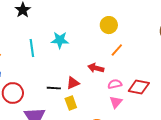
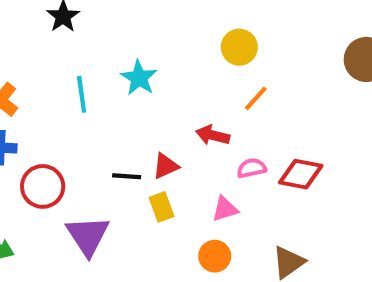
cyan star: (60, 40) -> (139, 78), turned 30
pink triangle: (116, 102) -> (225, 209), moved, turned 32

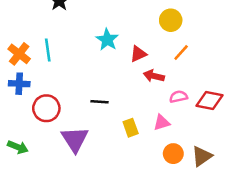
cyan line: (82, 94) -> (48, 50), moved
red triangle: (166, 166) -> (138, 54), moved
yellow rectangle: (161, 207) -> (131, 128), moved
orange circle: (215, 256) -> (173, 154), moved

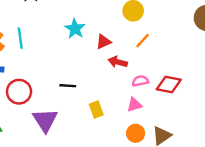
pink triangle: (162, 123) -> (134, 105), moved

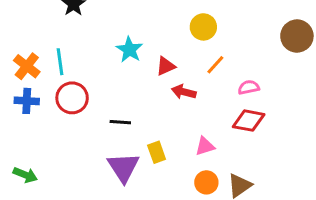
pink semicircle: (140, 81) -> (249, 87), moved
red circle: (19, 92) -> (72, 98), moved
purple triangle: (45, 120) -> (123, 167), moved

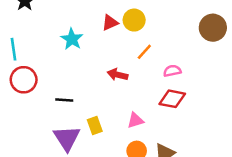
red triangle: (166, 66) -> (110, 23), moved

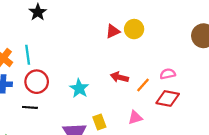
cyan star: (72, 39) -> (79, 88), moved
orange line: (144, 52) -> (143, 85), moved
black line: (64, 100) -> (30, 107), moved

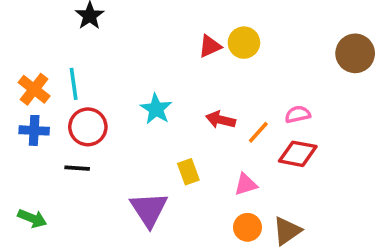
cyan star: (79, 88) -> (156, 109), moved
yellow rectangle: (99, 122) -> (188, 172), moved

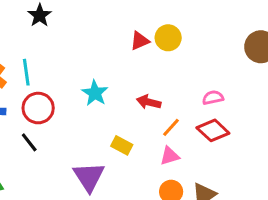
orange line: (258, 132) -> (171, 127), moved
red diamond: (298, 154) -> (213, 130), turned 32
black line: (77, 168) -> (29, 142), turned 48
yellow rectangle: (188, 172) -> (122, 145), turned -42

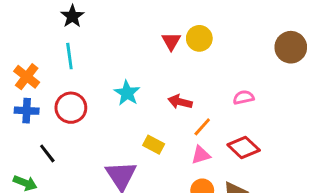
red triangle: (140, 41) -> (171, 41), turned -36
cyan line: (26, 72) -> (69, 56), moved
red diamond: (213, 130) -> (244, 148), moved
black line: (29, 142) -> (47, 153), moved

